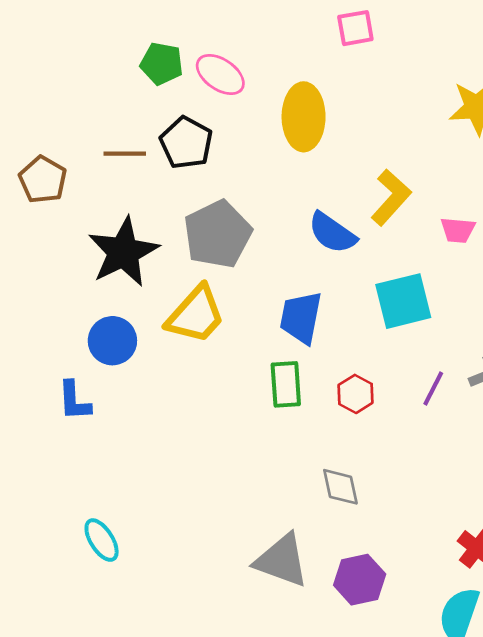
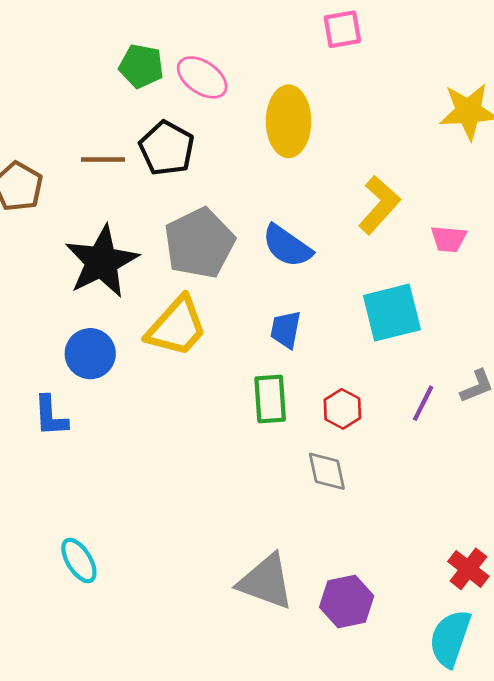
blue semicircle: (332, 233) -> (287, 246), moved
blue trapezoid: (301, 318) -> (286, 330), size x0.7
gray diamond: (340, 487) -> (327, 471), moved

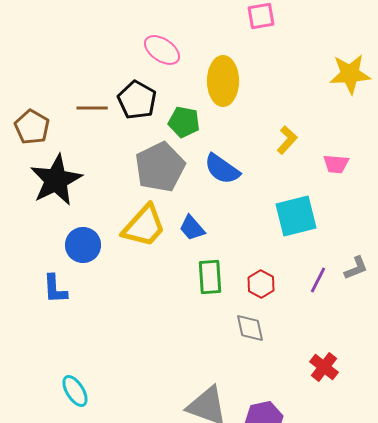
green pentagon: (141, 66) -> (184, 122), moved
yellow L-shape: (379, 205) -> (287, 140), size x0.7
black star: (102, 262) -> (56, 180), moved
blue trapezoid: (286, 330) -> (192, 228), moved, turned -52
red cross: (468, 569) -> (324, 367), moved

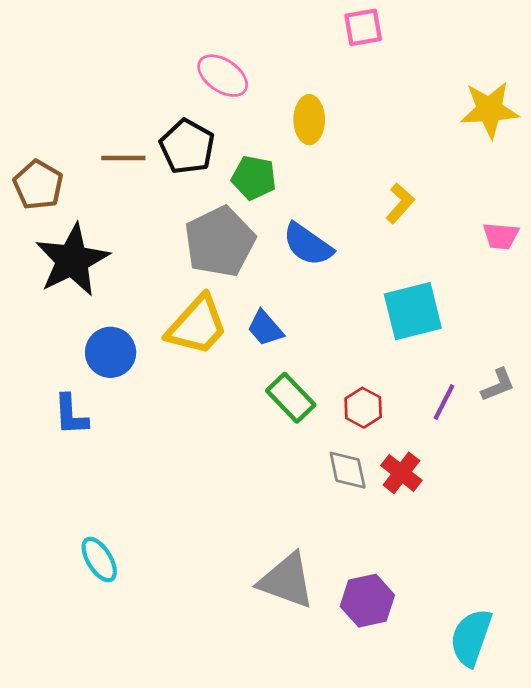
yellow ellipse: (223, 81) -> (309, 120), size x0.7
pink trapezoid: (336, 164) -> (501, 236), moved
green rectangle: (210, 277) -> (291, 398), turned -40
red cross: (324, 367) -> (401, 473), moved

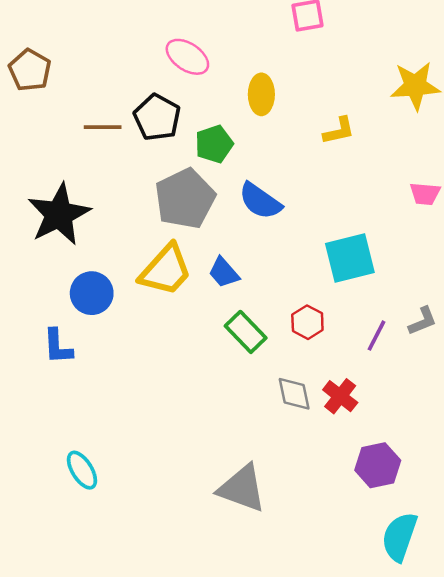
green pentagon: (254, 178) -> (214, 144), turned -30
brown pentagon: (38, 185) -> (30, 70), moved
yellow L-shape: (400, 203) -> (339, 131), moved, turned 36
red hexagon: (363, 408) -> (307, 322), moved
purple hexagon: (367, 601) -> (378, 465), moved

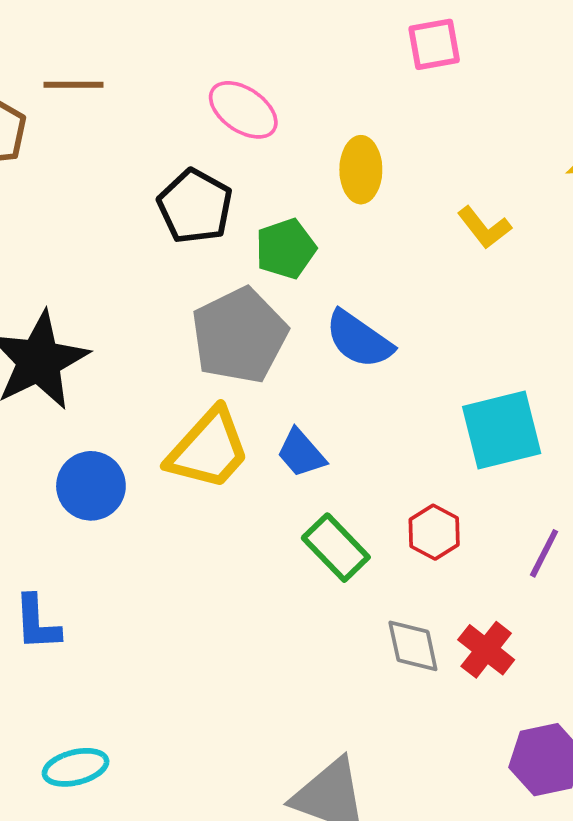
brown line: (103, 127) -> (74, 85), moved
yellow L-shape: (339, 131) -> (484, 228), turned 64
blue L-shape: (58, 346) -> (37, 623), moved
cyan ellipse: (82, 470) -> (76, 767), turned -72

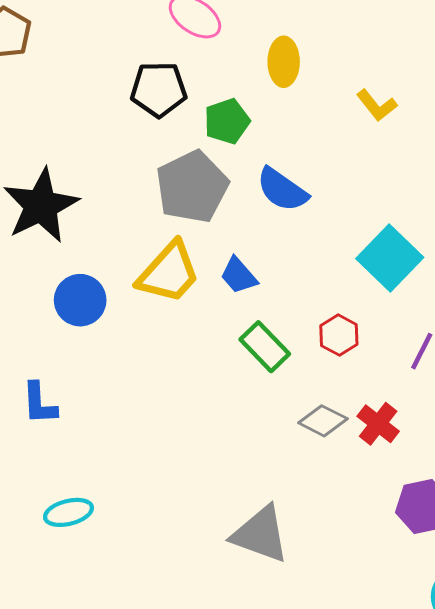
black pentagon: (195, 206) -> (159, 89), turned -30
cyan square: (502, 430) -> (390, 258), turned -32
gray diamond: (413, 646) -> (323, 421), turned -51

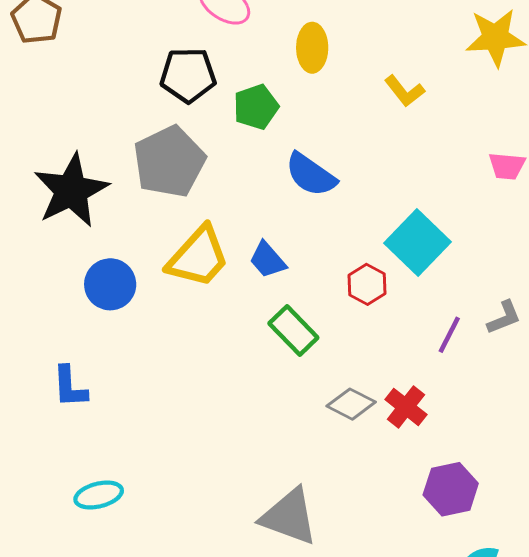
gray pentagon: (192, 187) -> (169, 162), moved
red hexagon: (339, 335) -> (367, 284), moved

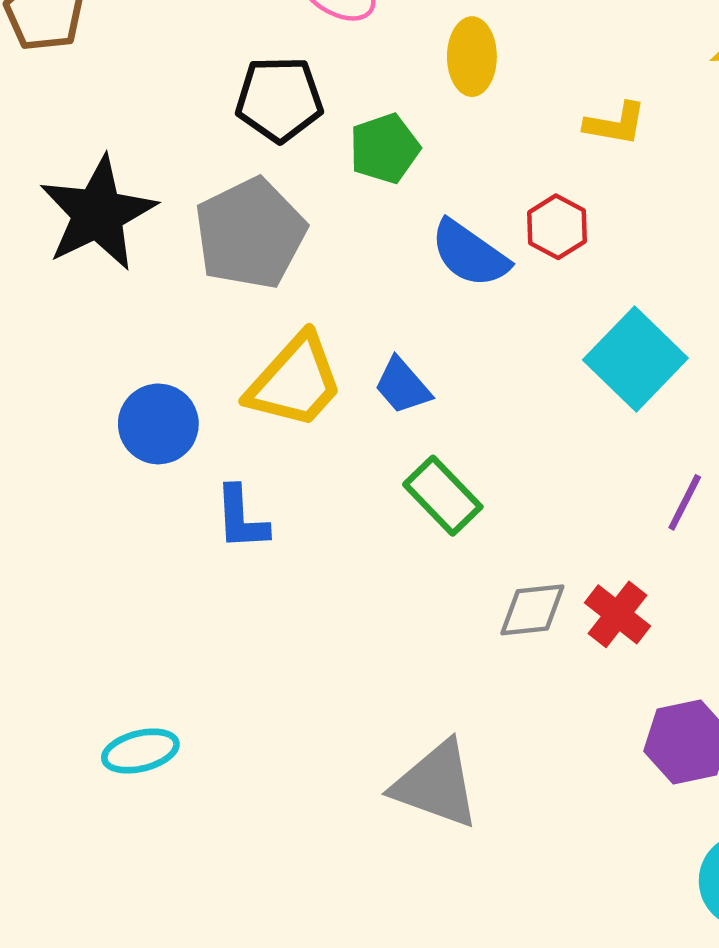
yellow L-shape: (405, 91) -> (615, 124), turned -42
black star: (71, 191) -> (98, 213), moved
red hexagon: (367, 284) -> (557, 227), moved
blue L-shape: (70, 387) -> (241, 518), moved
gray diamond: (351, 404) -> (532, 610), turned -33

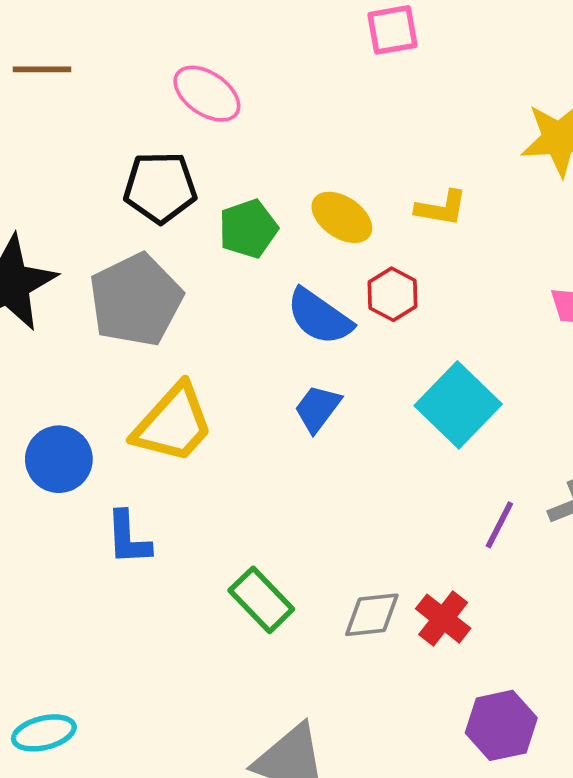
yellow ellipse: (472, 57) -> (342, 217), moved, turned -56
blue trapezoid: (402, 386) -> (318, 409), moved, turned 78
green rectangle: (443, 496) -> (261, 600), moved

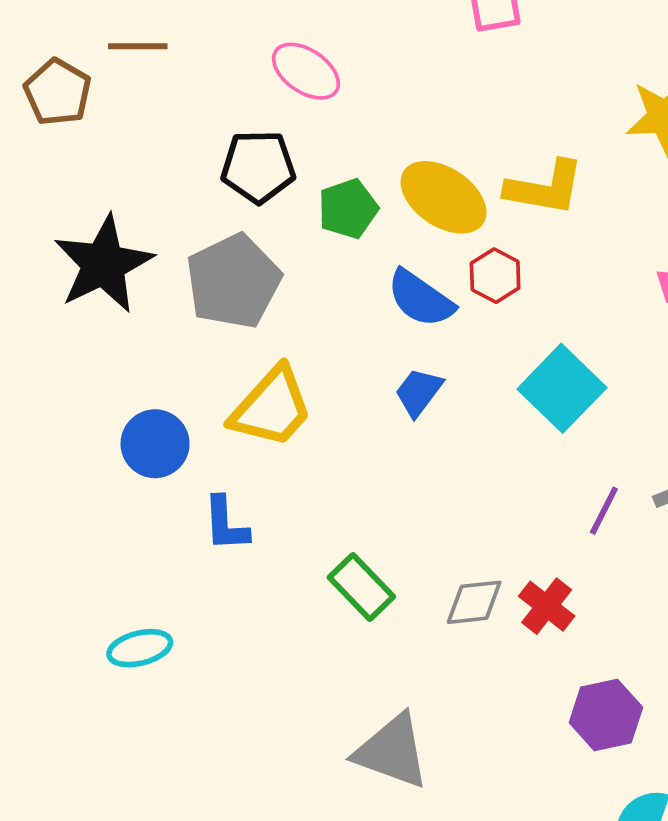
yellow L-shape: (441, 208) -> (545, 188), size x1.5
yellow ellipse: (342, 217) -> (444, 197), size x1.4
cyan ellipse: (44, 733) -> (140, 648), moved

